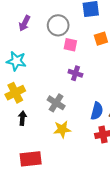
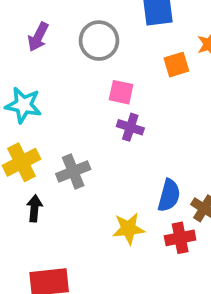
pink square: (70, 45) -> (121, 92), moved
gray cross: (56, 103) -> (73, 171), moved, turned 36
yellow star: (62, 129) -> (128, 229), moved

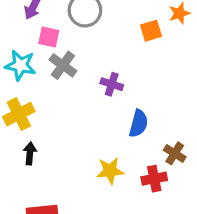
pink square: (121, 92) -> (49, 37), moved
gray cross: (73, 171) -> (63, 65), moved, turned -32
blue semicircle: (169, 195) -> (138, 124), moved

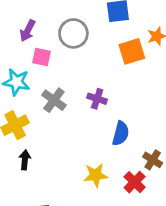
orange square: (151, 31) -> (132, 51), size x1.4
gray cross: (63, 65) -> (54, 100), moved
red cross: (154, 179) -> (135, 182), turned -35

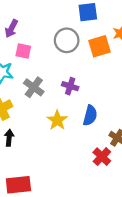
gray circle: (73, 33) -> (67, 40), moved
yellow star: (96, 175) -> (57, 120), moved, turned -30

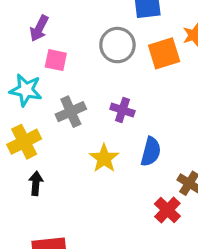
gray cross: (34, 87) -> (71, 112), turned 30

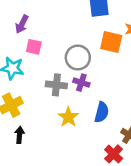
gray circle: (117, 45) -> (78, 58), moved
orange square: (164, 53) -> (111, 42), turned 30
gray cross: (71, 112) -> (56, 85), moved, turned 30

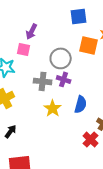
purple arrow: (22, 24) -> (32, 31), moved
black arrow: (19, 135) -> (11, 131), moved, turned 32

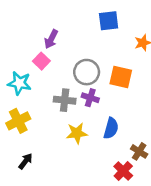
orange square: (89, 45) -> (121, 77), moved
pink square: (24, 49) -> (41, 61), turned 32
yellow star: (53, 108) -> (77, 133), turned 30

